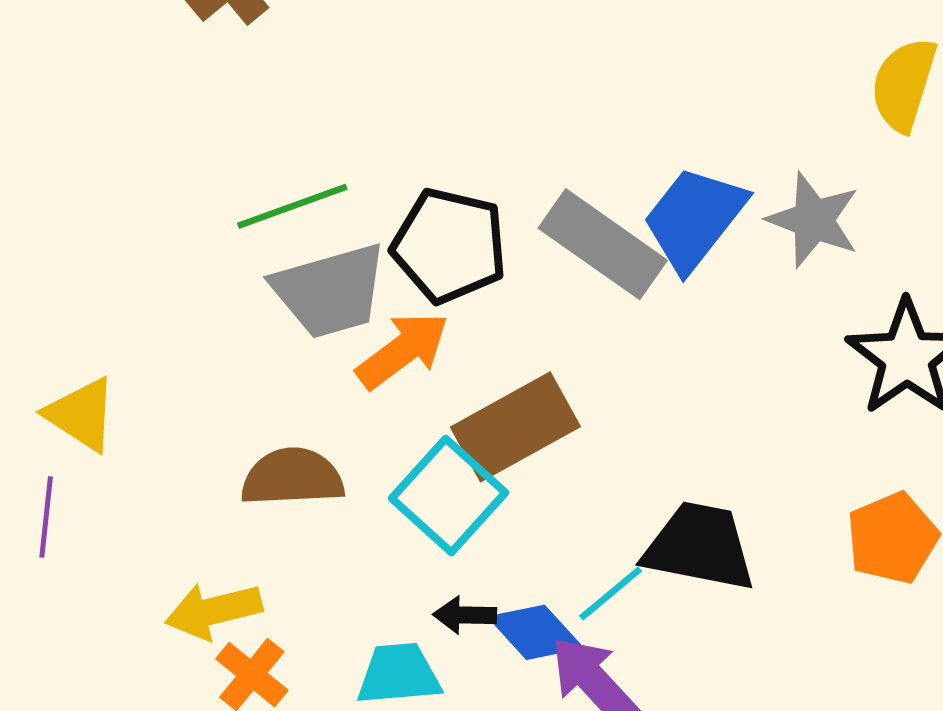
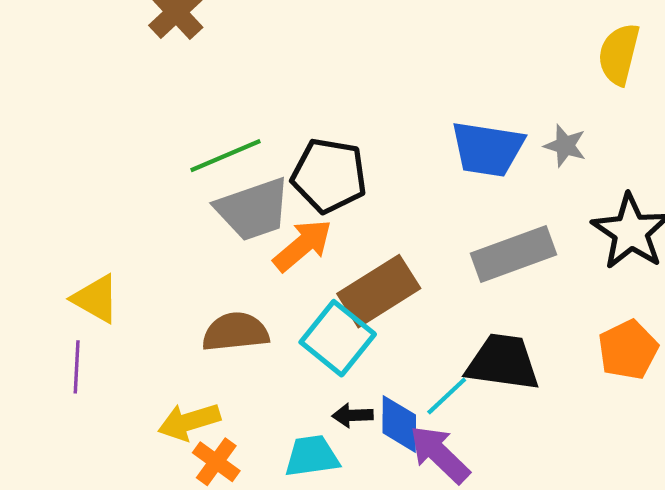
blue trapezoid: (694, 219) -> (487, 149), turned -116
gray star: (813, 220) -> (565, 146), size x0.7
gray rectangle: (603, 244) -> (514, 254), moved, turned -52
blue diamond: (535, 632) -> (399, 424), turned 46

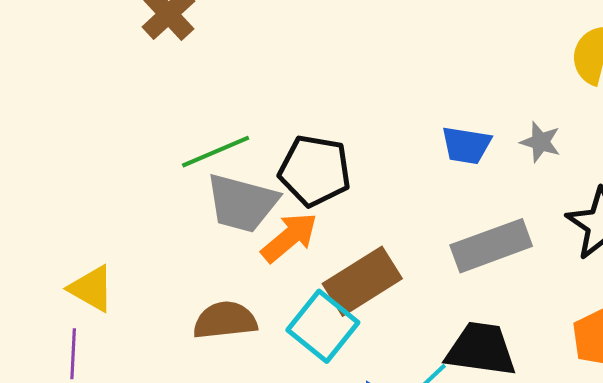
blue trapezoid: (487, 149) -> (466, 145), size x0.7
gray trapezoid: (253, 209) -> (242, 203), turned 34

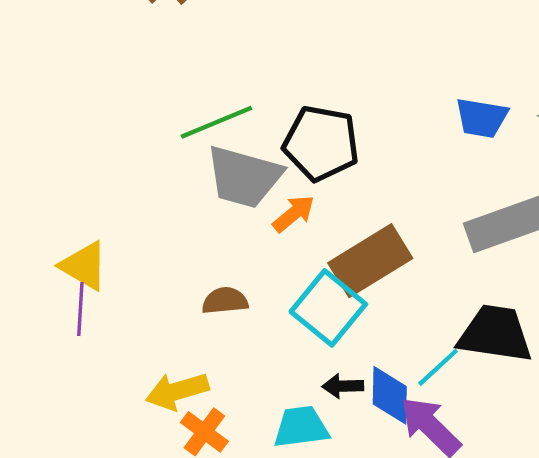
orange arrow: (289, 237) -> (294, 214), size x0.7
brown semicircle: (225, 320) -> (225, 301), size x0.7
purple line: (73, 354) -> (80, 309), moved

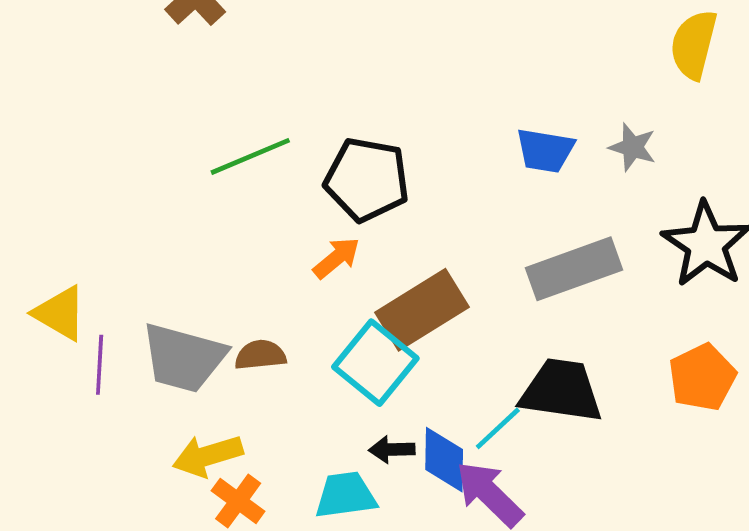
gray trapezoid: (244, 177) -> (184, 358), moved
yellow triangle: (84, 266) -> (60, 313), moved

